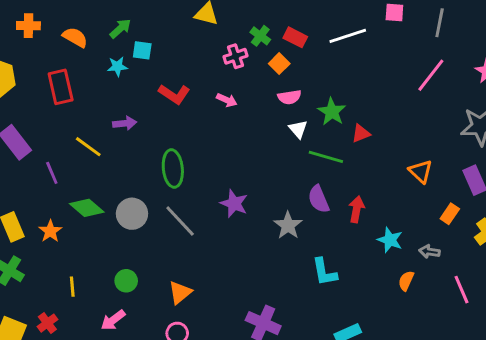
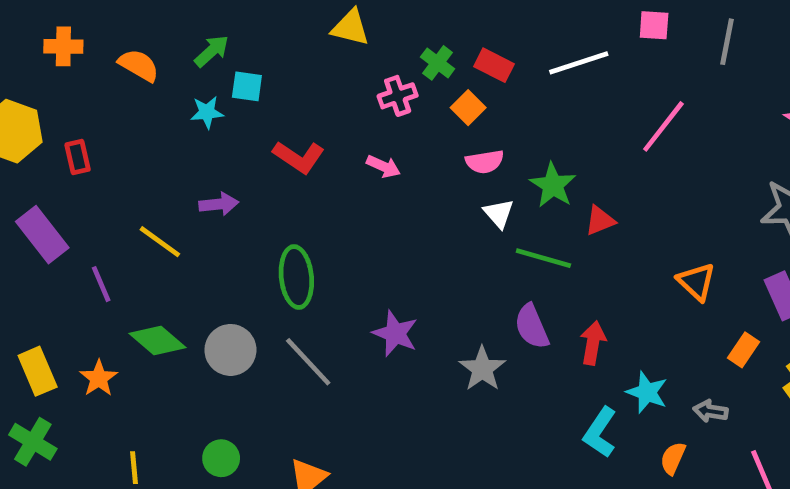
pink line: (431, 75) -> (663, 126), moved
red rectangle: (61, 87) -> (78, 157), moved, size x0.6
cyan L-shape: (324, 272) -> (600, 432), moved, turned 44

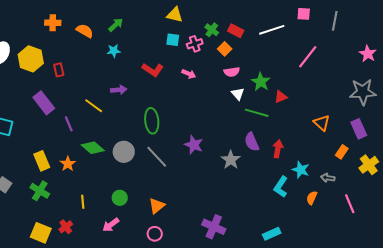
cyan square: (247, 86) -> (173, 40), moved

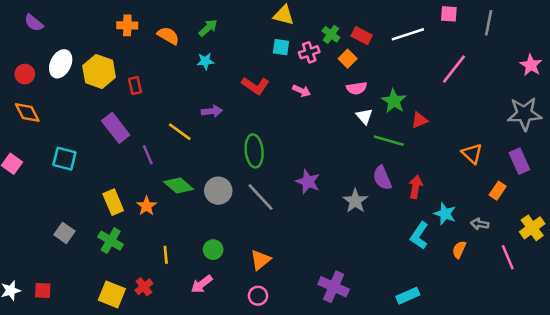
yellow cross: (369, 165) -> (532, 228), moved

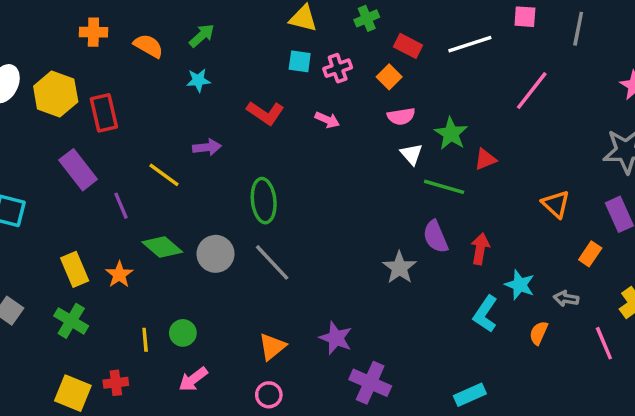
green cross: (331, 34) -> (367, 18), moved, turned 30
red rectangle: (135, 86) -> (104, 113), size x1.5
purple star: (308, 182) -> (336, 338), moved
green circle: (213, 250) -> (183, 333), moved
red cross: (144, 287) -> (116, 383), turned 30

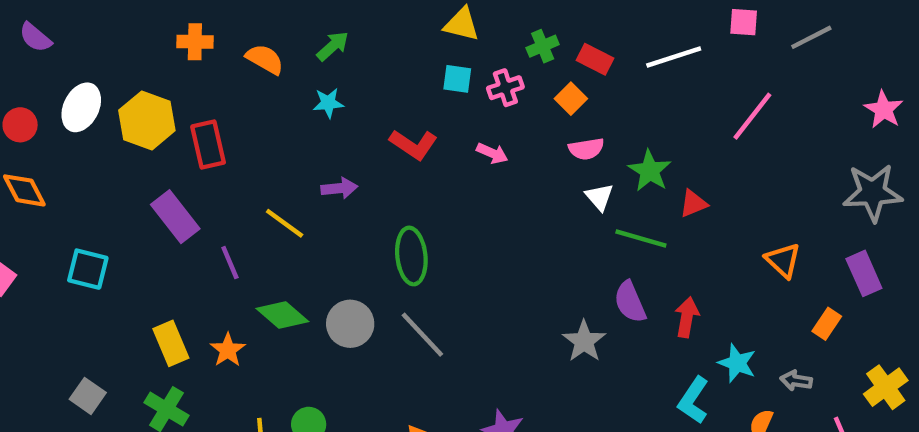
green cross: (367, 18) -> (543, 46), moved
gray line: (578, 29) -> (811, 37), turned 52

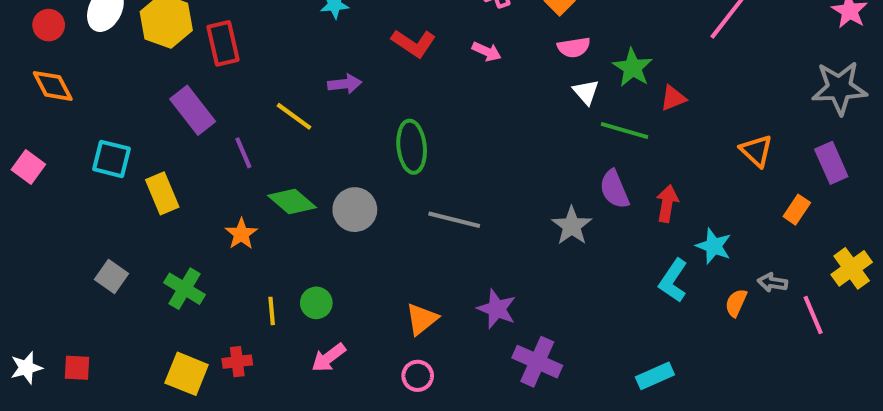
gray line: (422, 335) -> (454, 220), moved, turned -33
yellow rectangle: (171, 343) -> (162, 193), moved
gray arrow: (796, 381) -> (773, 283), moved

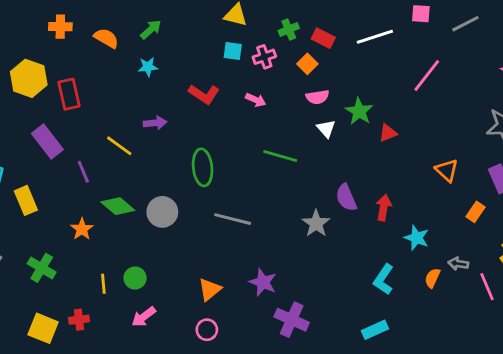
green line: (624, 130) -> (280, 156), moved
cyan L-shape: (673, 281) -> (384, 279), moved

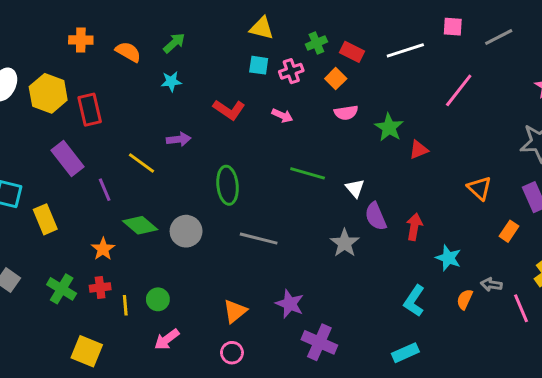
white triangle: (326, 129) -> (355, 188), moved
red cross: (79, 320) -> (100, 287), moved
yellow square: (43, 328) -> (87, 351), moved

